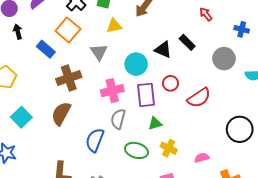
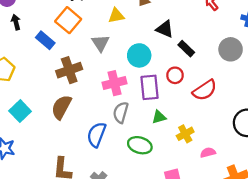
black rectangle: (187, 42) -> (186, 49), moved
black triangle: (163, 50) -> (165, 29), moved
yellow cross: (169, 148) -> (185, 134), moved, turned 35

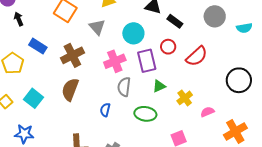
blue rectangle: (45, 40) -> (38, 46), moved
blue semicircle: (97, 135) -> (105, 110), size x0.6

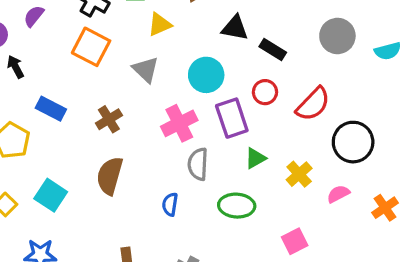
brown cross: (72, 55) -> (109, 119), size x0.7
black circle: (239, 80) -> (353, 142), moved
orange cross: (235, 131) -> (385, 208), moved, size x0.7

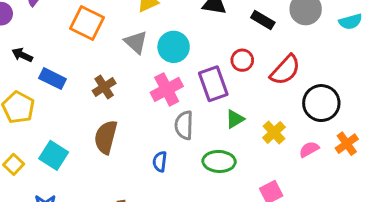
black rectangle: (273, 50) -> (263, 20), moved
black arrow: (15, 67) -> (22, 55), moved, turned -36
cyan circle: (206, 75) -> (174, 47), moved
orange cross: (385, 208) -> (347, 144), moved

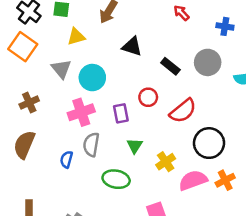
purple rectangle: (213, 84) -> (121, 113), size x0.7
green triangle: (235, 119) -> (135, 146), turned -35
pink semicircle: (309, 149) -> (193, 180), size x1.6
blue semicircle: (160, 162) -> (66, 159), moved

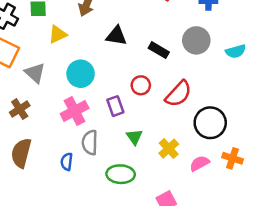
gray triangle: (61, 69) -> (35, 73), moved
pink semicircle: (193, 180) -> (200, 163), size x0.7
orange cross: (225, 180) -> (233, 158), turned -36

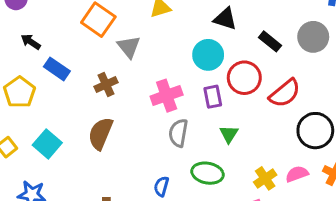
cyan circle: (81, 74) -> (208, 55), moved
red circle: (141, 85) -> (244, 78), size x1.5
yellow cross: (169, 149) -> (265, 178), moved
blue semicircle: (67, 162) -> (161, 186), moved

